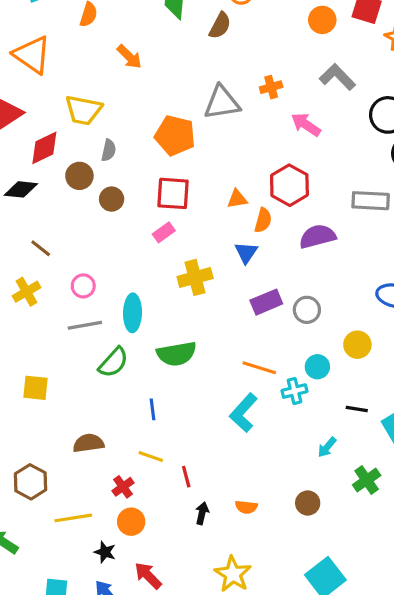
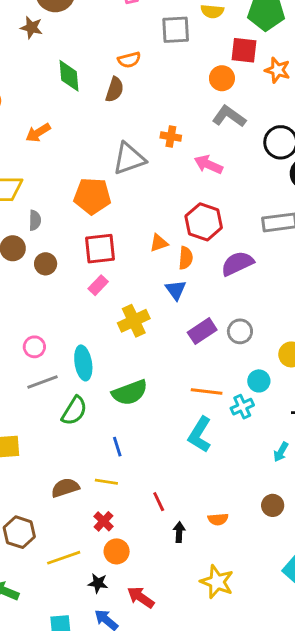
orange circle: (322, 20) -> (222, 78), moved
orange arrow: (129, 57) -> (38, 133), turned 115
orange cross: (271, 87) -> (171, 137), turned 36
yellow line: (151, 456) -> (106, 482), moved

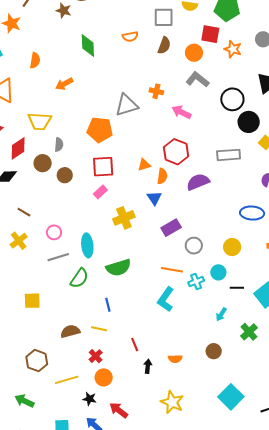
brown semicircle: (115, 90) -> (164, 45), moved
gray circle: (240, 331) -> (194, 246), moved
cyan circle: (259, 381) -> (218, 272), moved

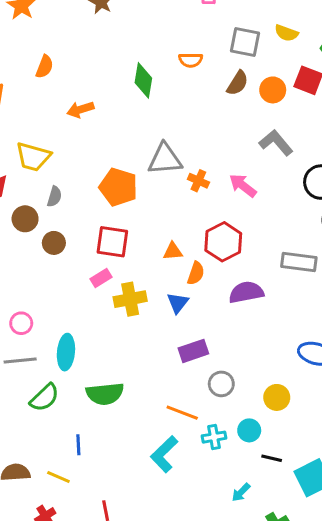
green diamond: (88, 45) -> (143, 80), moved
orange circle: (194, 53) -> (273, 90), moved
orange cross: (156, 91) -> (198, 181), moved
yellow cross: (124, 218) -> (130, 299), moved

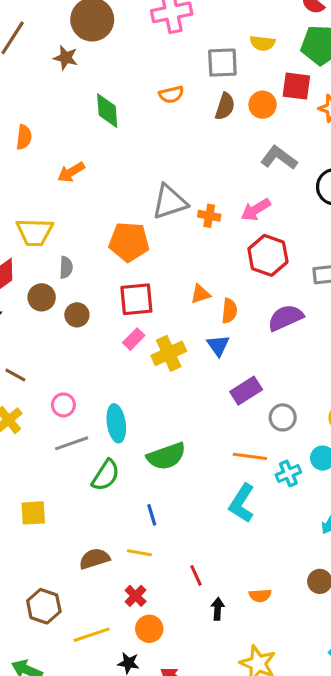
green diamond: (143, 80) -> (107, 111), moved
pink arrow: (243, 186) -> (256, 210), turned -56
red hexagon: (223, 242) -> (268, 255), moved

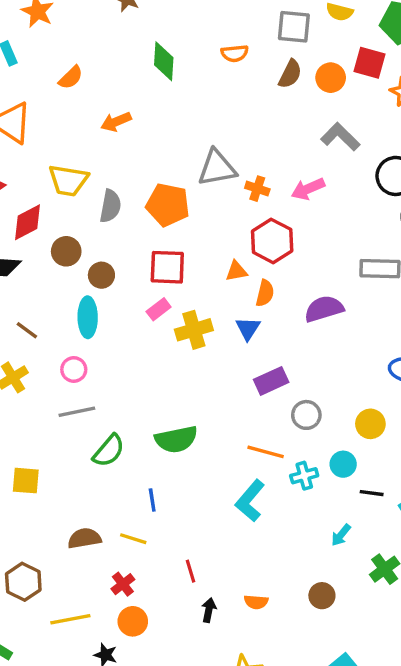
orange semicircle: (24, 137) -> (71, 78), turned 30
red hexagon: (268, 255) -> (272, 241), moved
gray semicircle: (66, 267) -> (110, 206), moved, size x1.4
cyan ellipse: (116, 423) -> (88, 317), moved

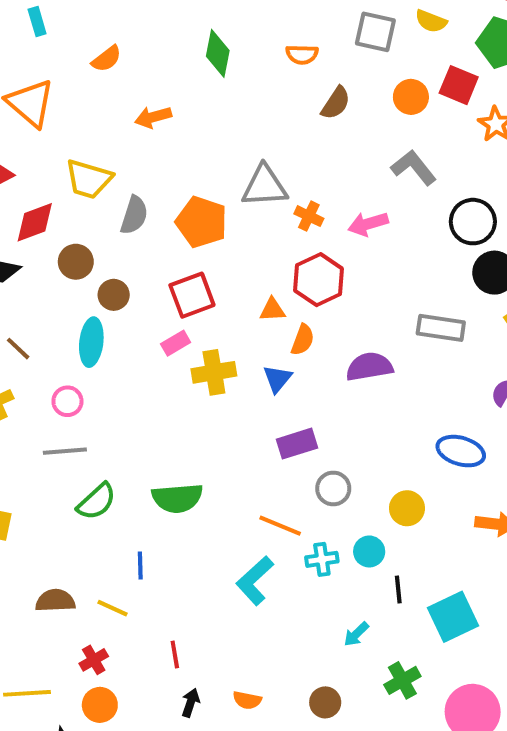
brown semicircle: (290, 74) -> (336, 103), moved
red square: (167, 267) -> (192, 295), turned -30
black line: (372, 493) -> (398, 589), turned 70

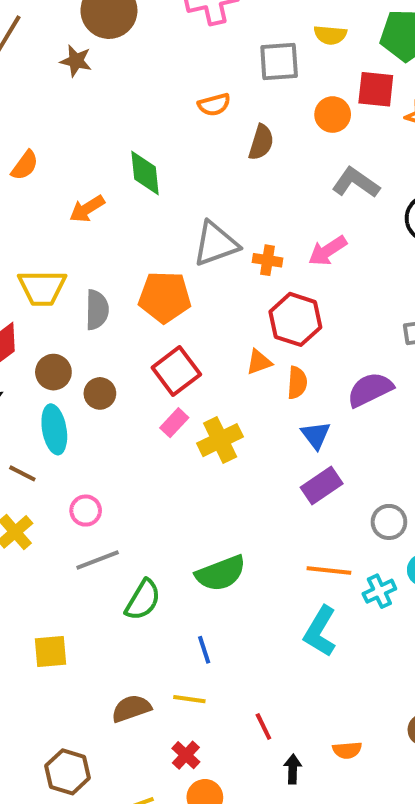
green diamond: (218, 53) -> (145, 173), moved
cyan ellipse: (91, 342) -> (54, 429), moved
blue triangle: (277, 379) -> (316, 435), moved
gray circle: (333, 488) -> (389, 522), moved

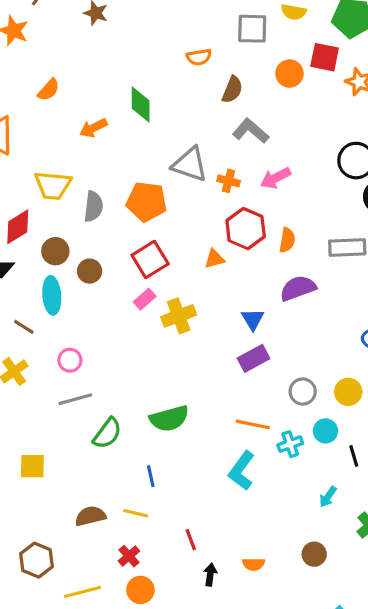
gray L-shape: (356, 183) -> (251, 131), moved
gray triangle: (216, 244) -> (190, 164), turned 33
orange semicircle: (297, 383) -> (287, 240), moved

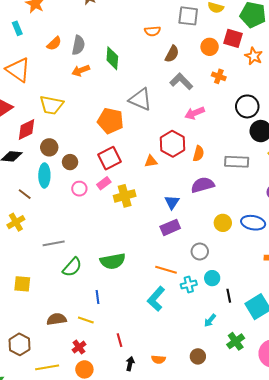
orange cross: (229, 181) -> (219, 76), moved
gray semicircle: (93, 206) -> (78, 45), moved
pink circle: (70, 360) -> (79, 189), moved
yellow circle: (348, 392) -> (223, 223), moved

